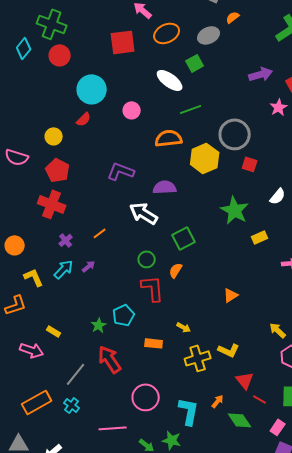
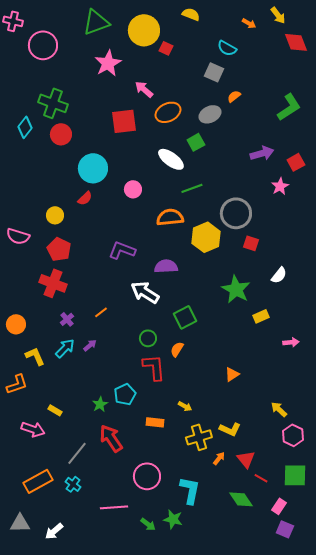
orange arrow: (218, 401) -> (219, 458), moved

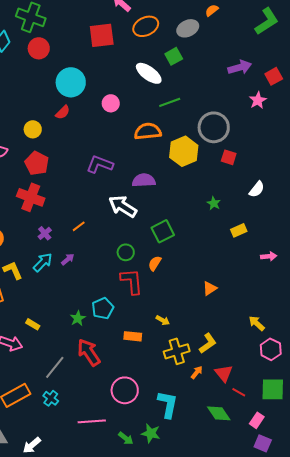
green star: (236, 289) -> (214, 203), size x0.5
yellow L-shape: (230, 429) -> (208, 343), turned -60

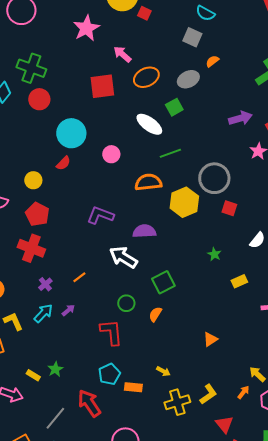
red L-shape: (132, 281) -> (111, 332), moved
cyan pentagon: (103, 308) -> (109, 374), moved
green star: (78, 318) -> (55, 369), moved
orange arrow: (197, 372) -> (243, 392), moved

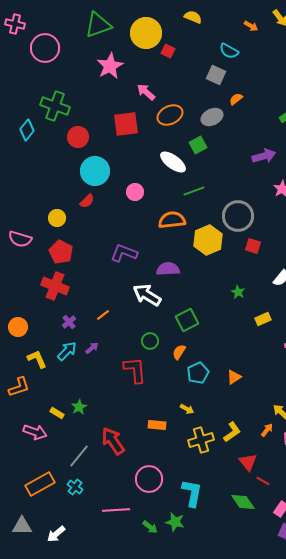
red circle: (39, 99) -> (78, 137), moved
cyan pentagon: (109, 374) -> (198, 373), moved

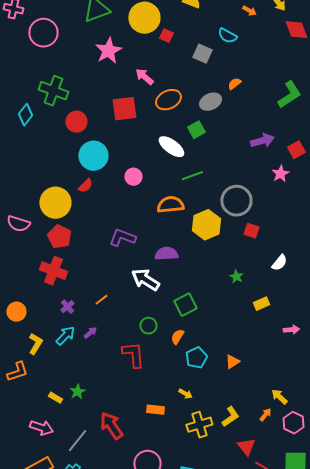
gray square: (216, 75) -> (202, 54), moved
yellow circle: (57, 218) -> (55, 203), size x1.8
yellow L-shape: (37, 359) -> (35, 344), turned 55
pink arrow: (35, 432) -> (41, 428), moved

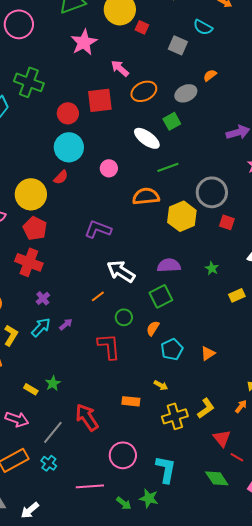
red circle: (76, 122) -> (68, 113), moved
purple semicircle: (166, 254) -> (169, 265), moved
orange line: (101, 300) -> (98, 296), moved

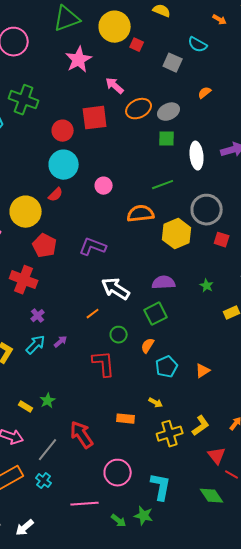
gray ellipse: (186, 93) -> (169, 112), moved
green square: (172, 121) -> (167, 139), turned 30
white ellipse: (147, 138) -> (197, 156), moved, turned 48
red pentagon: (35, 228) -> (45, 246), moved

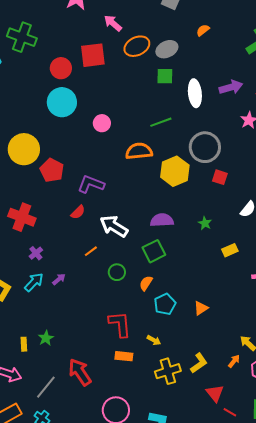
red semicircle: (56, 195) -> (78, 212), moved
red pentagon: (45, 246) -> (52, 170), moved
red L-shape: (104, 364) -> (120, 324), moved
yellow rectangle: (26, 407) -> (24, 344), turned 56

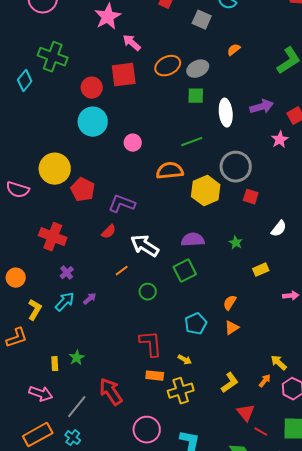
pink arrow: (113, 23) -> (132, 43), moved
orange semicircle: (146, 283) -> (230, 303), moved
yellow cross: (168, 371) -> (181, 391), moved

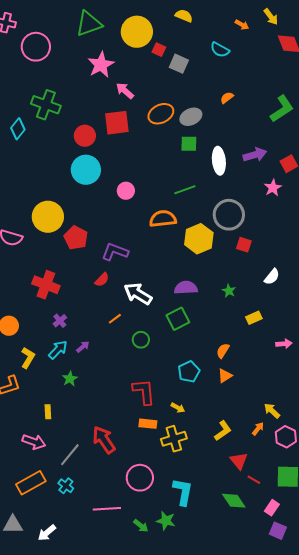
gray square: (202, 20) -> (179, 64), moved
green star: (77, 358) -> (70, 379), moved

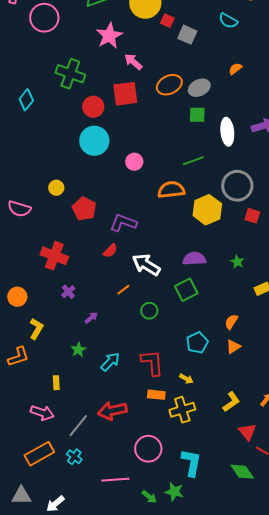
green cross: (46, 105) -> (70, 74), moved
yellow circle: (48, 217) -> (56, 188), size x0.5
cyan arrow: (58, 350) -> (110, 362), moved
red arrow: (104, 440) -> (112, 411), turned -68

